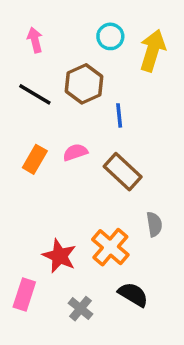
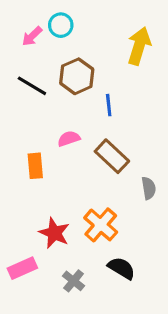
cyan circle: (110, 36) -> (61, 25), moved
pink arrow: (35, 40) -> (32, 36), turned -120
orange rectangle: (35, 159) -> (35, 166), moved, turned -35
gray semicircle: (154, 224) -> (149, 188), moved
pink rectangle: (24, 294) -> (22, 268), turned 48

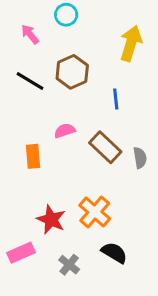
cyan circle: (61, 25) -> (66, 15), moved
pink arrow: (32, 36) -> (30, 34), turned 95
blue line: (109, 105) -> (116, 99), moved
gray semicircle: (149, 188) -> (140, 158), moved

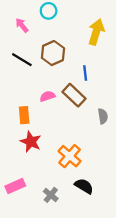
brown rectangle: (105, 147) -> (74, 95), moved
red star: (51, 220) -> (31, 142), moved

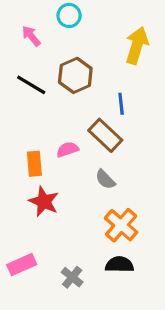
pink semicircle: (47, 96) -> (67, 149), moved
gray semicircle: (103, 116) -> (105, 179), moved, turned 144
orange cross: (70, 156) -> (121, 225), moved
black semicircle: (84, 186) -> (119, 265), turned -30

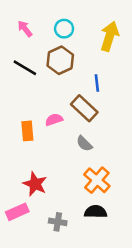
cyan circle: (69, 15) -> (64, 29), moved
red star: (44, 202) -> (35, 184), moved
gray cross: (72, 277) -> (58, 222), turned -30

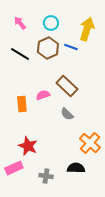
blue line: (97, 83) -> (71, 47), moved, turned -64
orange cross: (97, 180) -> (90, 143), moved

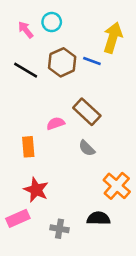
cyan circle: (51, 23) -> (52, 22), moved
orange rectangle: (22, 104) -> (28, 147), moved

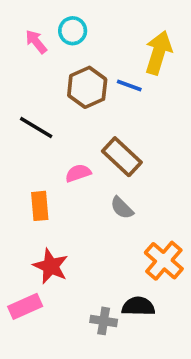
black line: (26, 70) -> (36, 127), moved
gray cross: (59, 229) -> (104, 321), moved

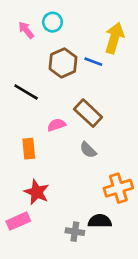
orange cross: (164, 261) -> (118, 188), turned 32

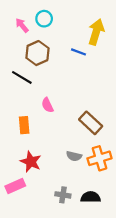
brown hexagon: (63, 63) -> (37, 53), moved
brown rectangle: (88, 113) -> (91, 123), moved
pink semicircle: (56, 125) -> (47, 105), turned -96
gray semicircle: (88, 150) -> (74, 156), moved, turned -32
black semicircle: (100, 221) -> (91, 197), moved

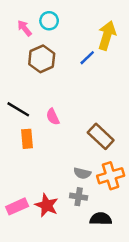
blue line: (78, 52) -> (87, 58), turned -64
black line: (22, 77) -> (18, 109), moved
red star: (31, 162) -> (47, 205), moved
gray cross: (63, 195) -> (79, 197), moved

